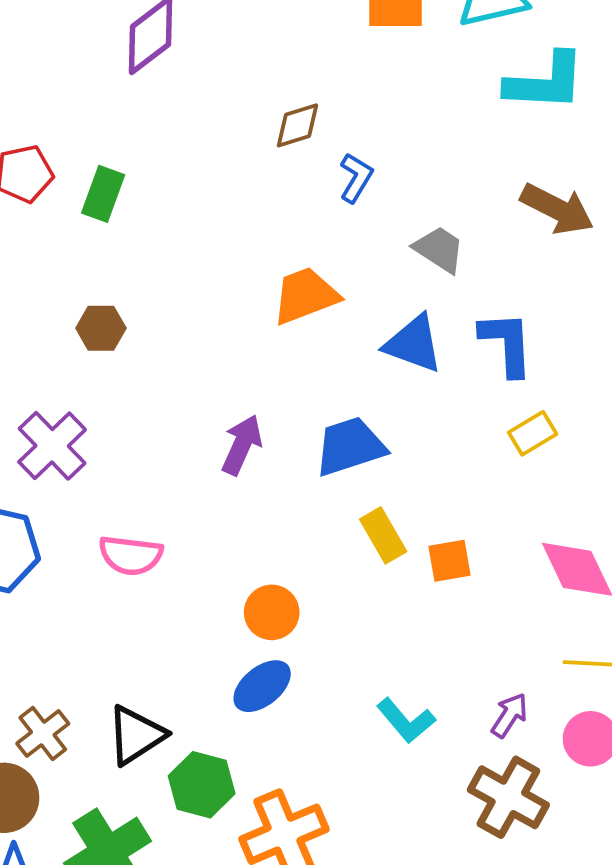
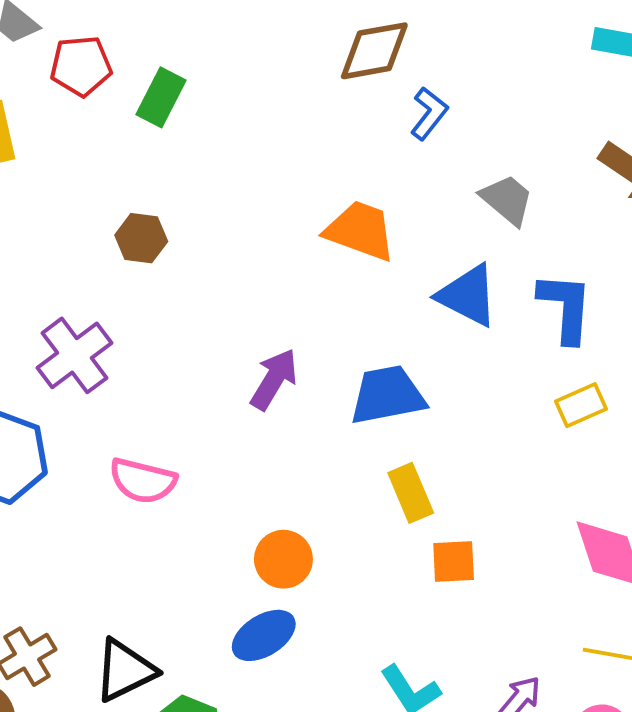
brown diamond: (297, 125) -> (374, 51), size x1.4
orange trapezoid: (305, 296) -> (360, 231), turned 34
orange square: (450, 561) -> (454, 561), moved

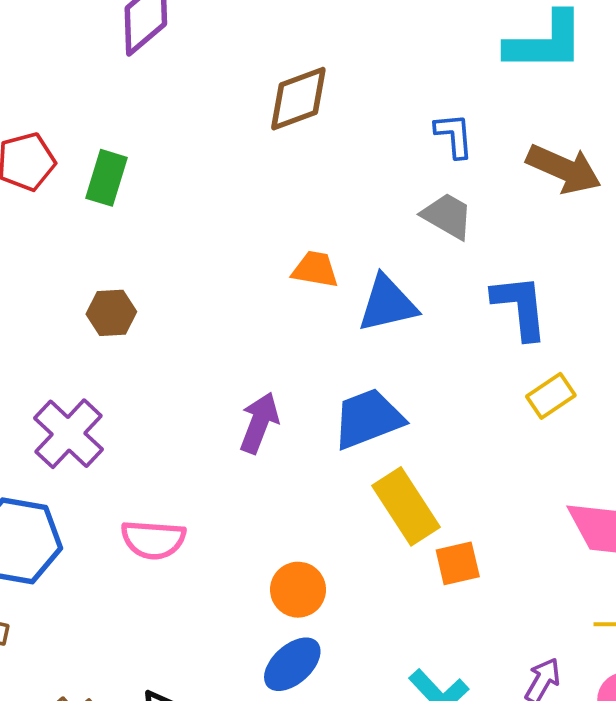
blue L-shape: (429, 113) -> (454, 135), moved, turned -33
orange trapezoid: (360, 231) -> (315, 269), size x0.7
blue triangle: (468, 295) -> (387, 304), moved, turned -30
yellow rectangle: (411, 493) -> (406, 506), size x1.4

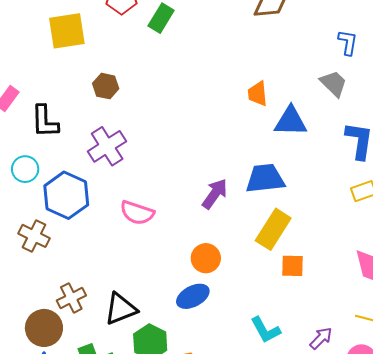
orange trapezoid: (315, 269) -> (258, 94), turned -120
brown hexagon: (111, 313) -> (106, 86), moved
purple arrow: (259, 423) -> (215, 194), moved
yellow rectangle: (406, 506) -> (273, 229), turned 51

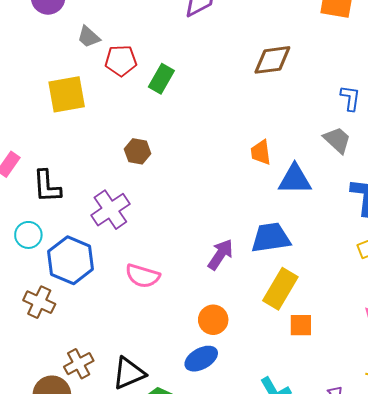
brown hexagon: (106, 86) -> (138, 151), moved

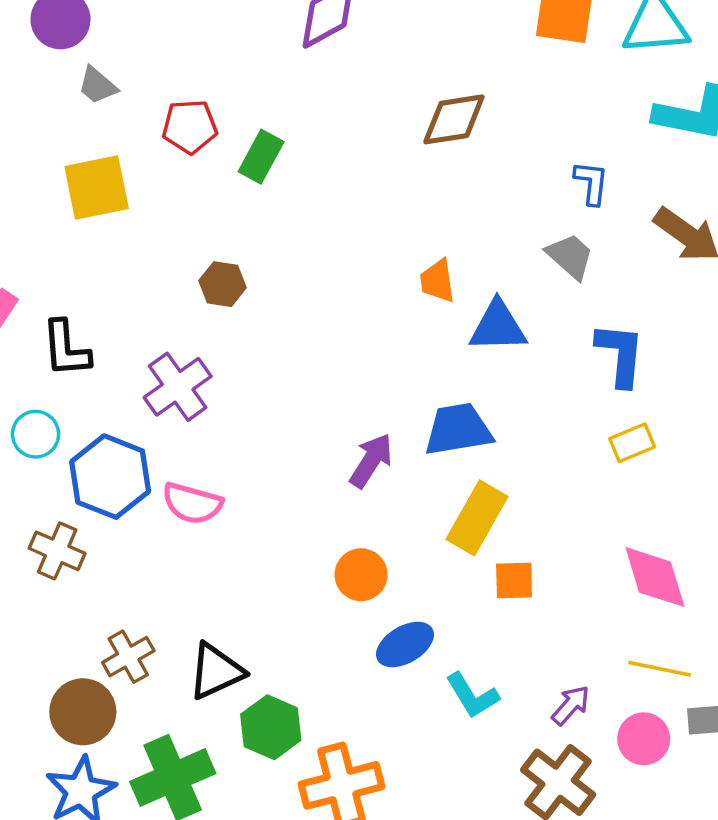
gray trapezoid: (89, 37) -> (97, 85), moved
pink semicircle: (143, 276) -> (192, 503), moved
blue ellipse: (201, 359) -> (405, 645), moved

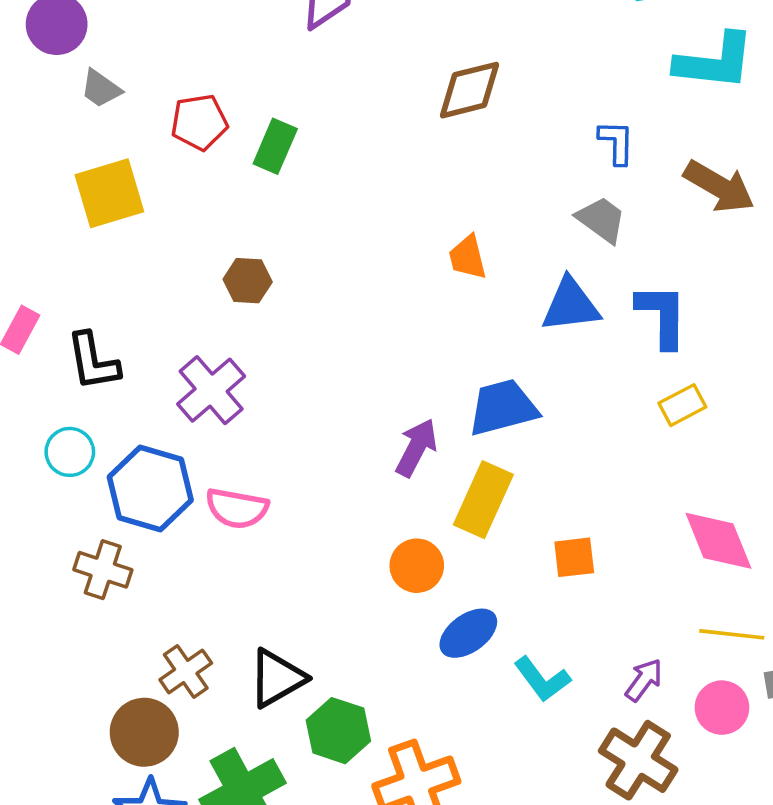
blue triangle: (498, 327) -> (571, 305), moved
yellow rectangle: (477, 518) -> (483, 500), moved

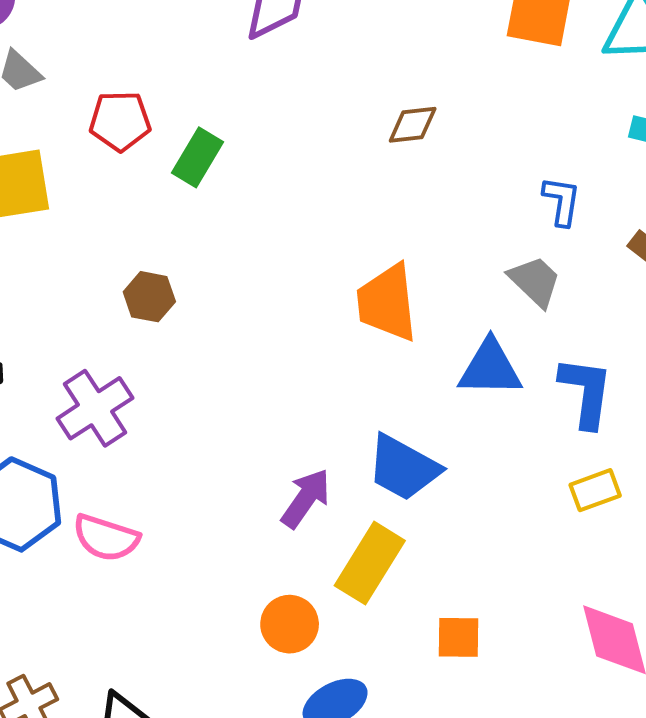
brown diamond: (470, 90) -> (413, 125), size x0.7
orange trapezoid: (468, 257) -> (387, 303), size x1.6
blue trapezoid: (503, 408) -> (403, 468), turned -144

